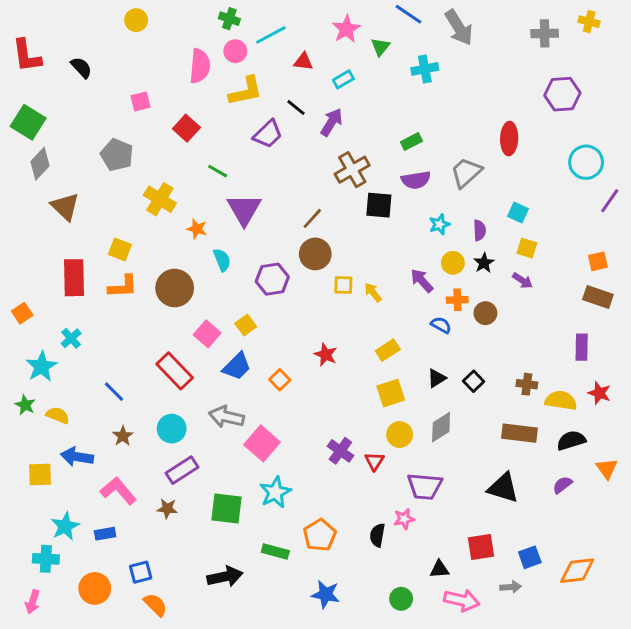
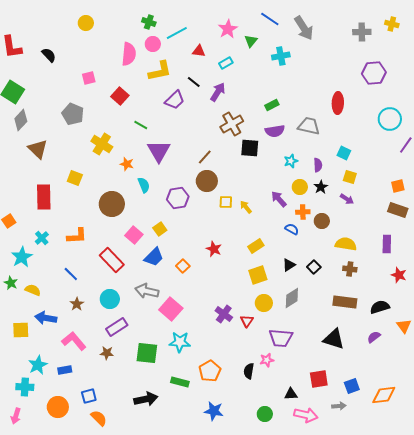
gray trapezoid: (466, 173) -> (309, 126), turned 55
orange L-shape: (123, 287) -> (77, 236), moved
yellow semicircle: (561, 400) -> (346, 244), moved
cyan star: (275, 492) -> (180, 342), turned 30

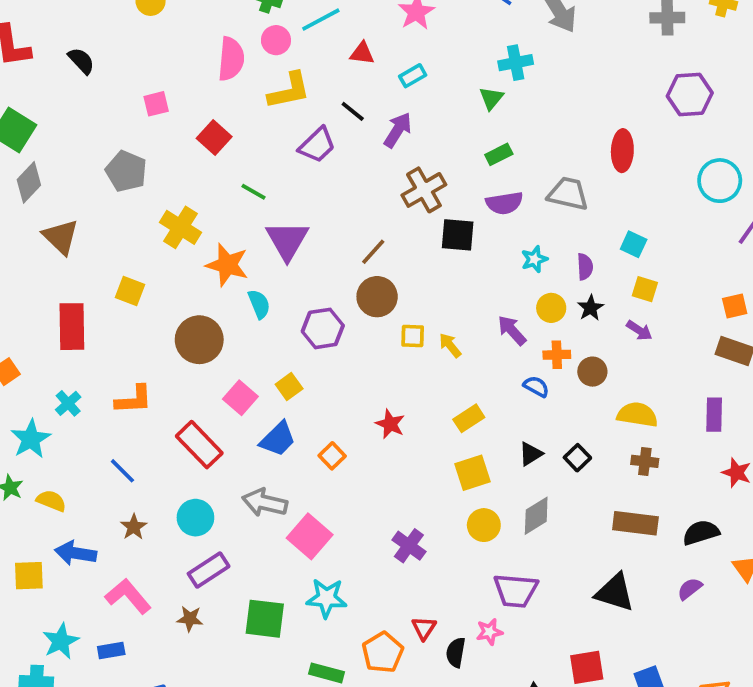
green triangle: (251, 41) -> (491, 98), moved
orange star: (127, 164) -> (227, 265), size x1.6
red triangle: (247, 321) -> (424, 628), moved

